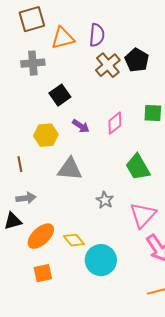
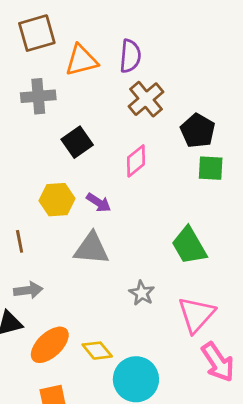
black pentagon: (137, 60) -> (198, 131), moved
pink diamond: (115, 123) -> (136, 161), moved
purple arrow: (81, 126) -> (99, 203), moved

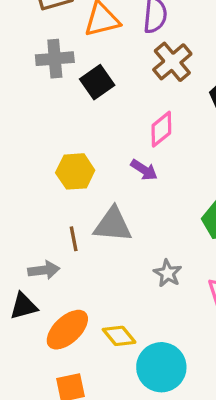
black square: (77, 142) -> (97, 82), moved
purple arrow: (99, 203) -> (144, 170), moved
brown line: (20, 241) -> (74, 239), moved

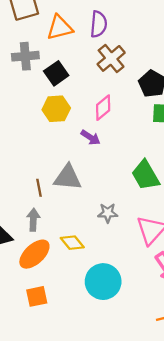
yellow hexagon: (75, 171) -> (56, 109), moved
gray arrow: (44, 270) -> (33, 220), moved, turned -80
gray star: (168, 273) -> (108, 213), turned -30
yellow diamond: (119, 336) -> (72, 243), moved

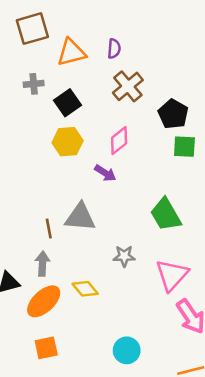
purple semicircle: (99, 24) -> (114, 49), size x0.7
gray cross: (25, 56) -> (34, 84), size x0.7
cyan circle: (103, 282) -> (127, 350), moved, size x0.7

